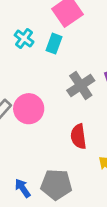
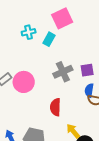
cyan cross: (24, 38) -> (29, 32), turned 32

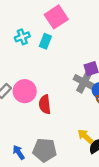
gray cross: (63, 72) -> (84, 82), moved, turned -30
red semicircle: (55, 107) -> (45, 104), moved

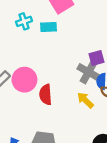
cyan rectangle: (45, 41) -> (48, 27), turned 64
yellow arrow: (85, 136) -> (85, 100), moved

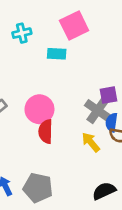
cyan cross: (24, 21) -> (22, 33), moved
pink circle: (24, 80) -> (39, 109), moved

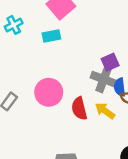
red semicircle: (46, 131) -> (79, 108), moved

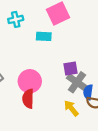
purple square: (110, 62) -> (71, 69), moved
red semicircle: (79, 108) -> (28, 99), moved

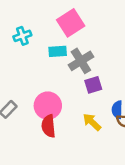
gray cross: (77, 82) -> (81, 61), moved, turned 30
yellow arrow: (71, 108) -> (92, 122), moved

